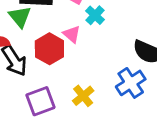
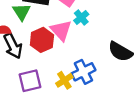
pink triangle: (72, 34) -> (61, 30), size x1.5
blue cross: (131, 83) -> (83, 72), moved

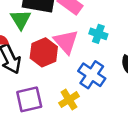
cyan cross: (81, 17) -> (98, 34), moved, turned -32
blue cross: (83, 72) -> (92, 75), moved, turned -30

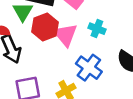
red hexagon: (44, 52) -> (45, 27), moved

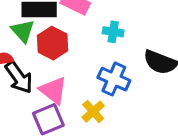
pink triangle: (65, 35) -> (53, 90), moved

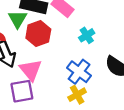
cyan cross: (113, 32) -> (87, 35), turned 35
yellow cross: (93, 112) -> (77, 95), moved

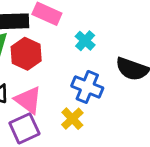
yellow cross: (77, 95) -> (72, 119), moved

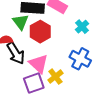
yellow cross: (72, 119) -> (55, 77), moved

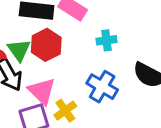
green triangle: (21, 22) -> (19, 50), moved
cyan cross: (82, 27) -> (107, 40), turned 32

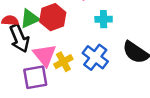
green triangle: (19, 50) -> (30, 19), turned 35
yellow cross: (65, 111) -> (63, 62), moved

